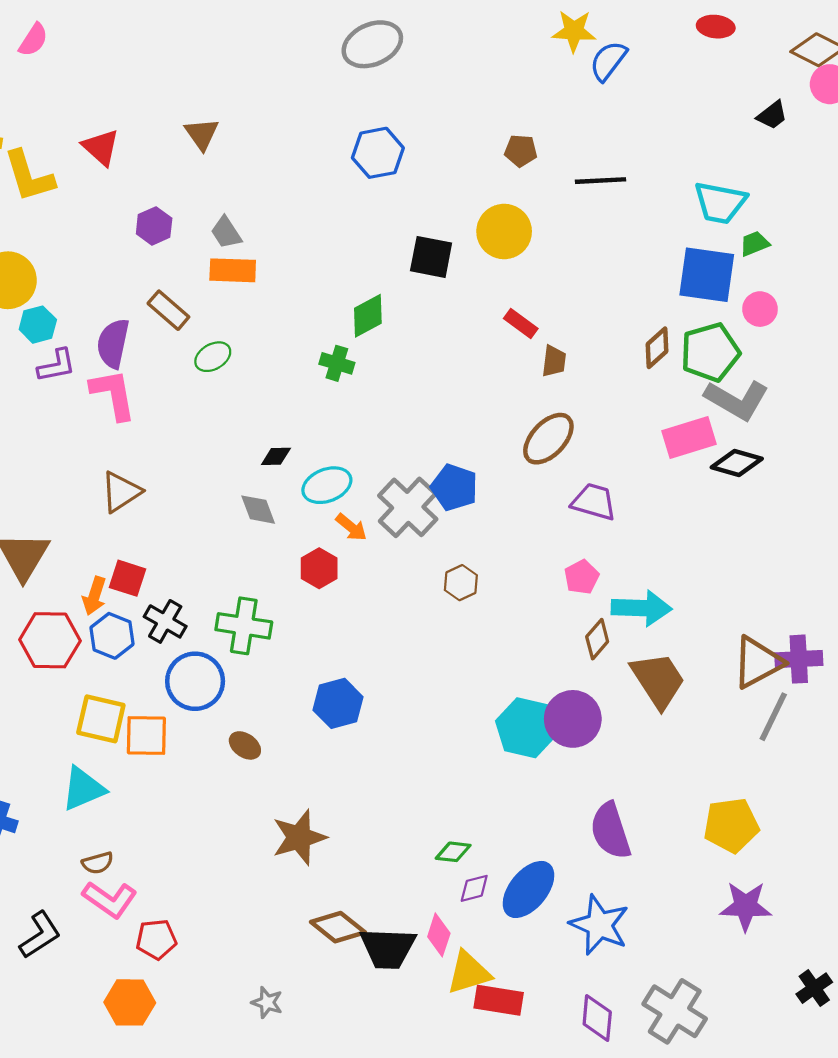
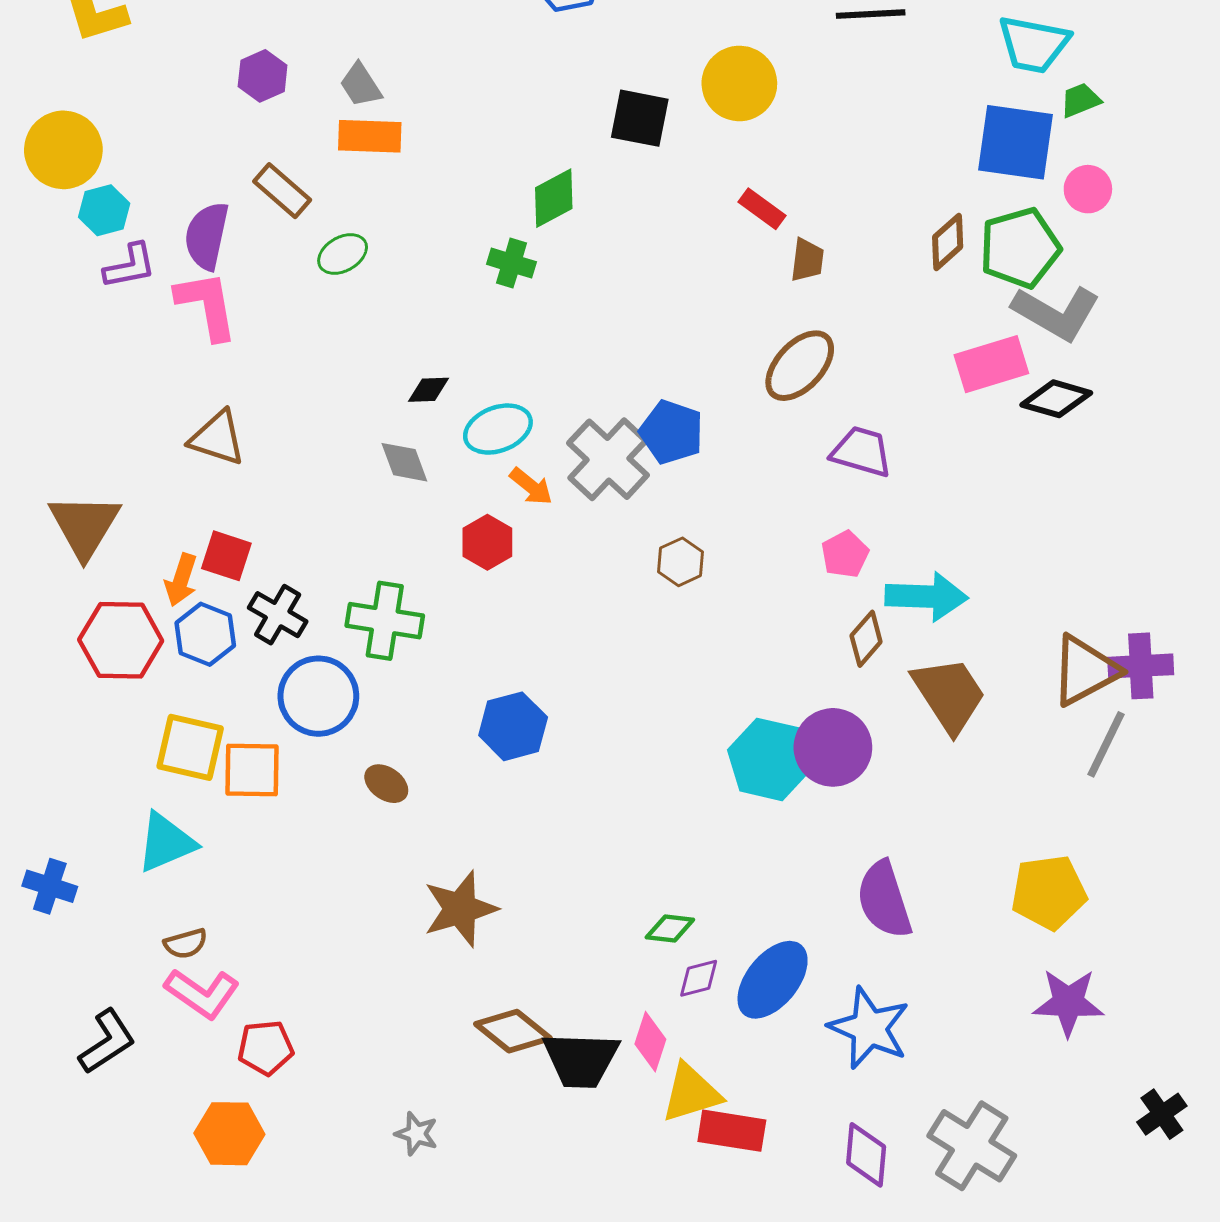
brown triangle: (121, 492) -> (217, 438), turned 51

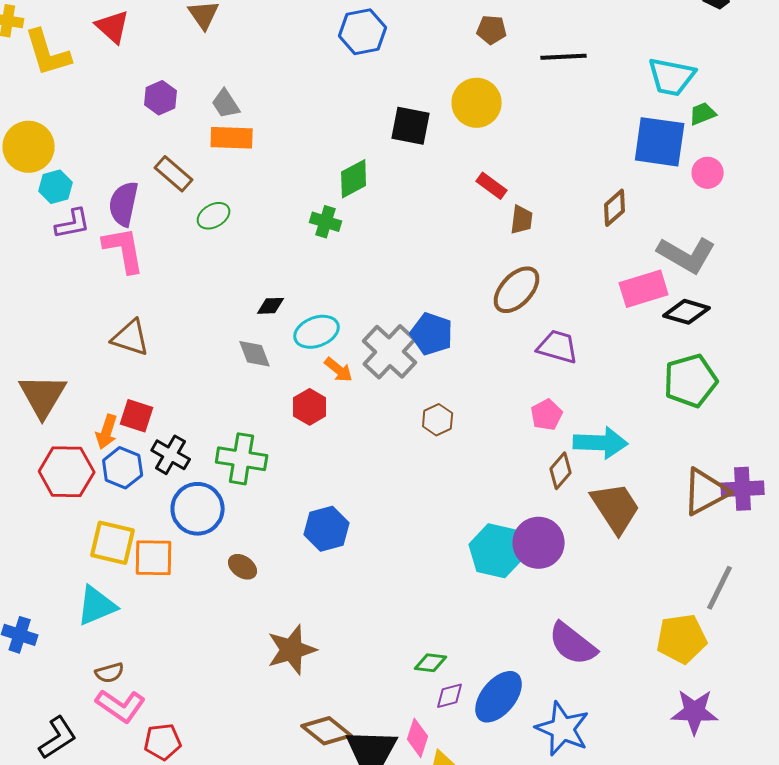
green pentagon: (1020, 248) -> (691, 381), moved
gray line: (1106, 744) -> (720, 588), moved
purple semicircle: (884, 900) -> (573, 644), turned -34

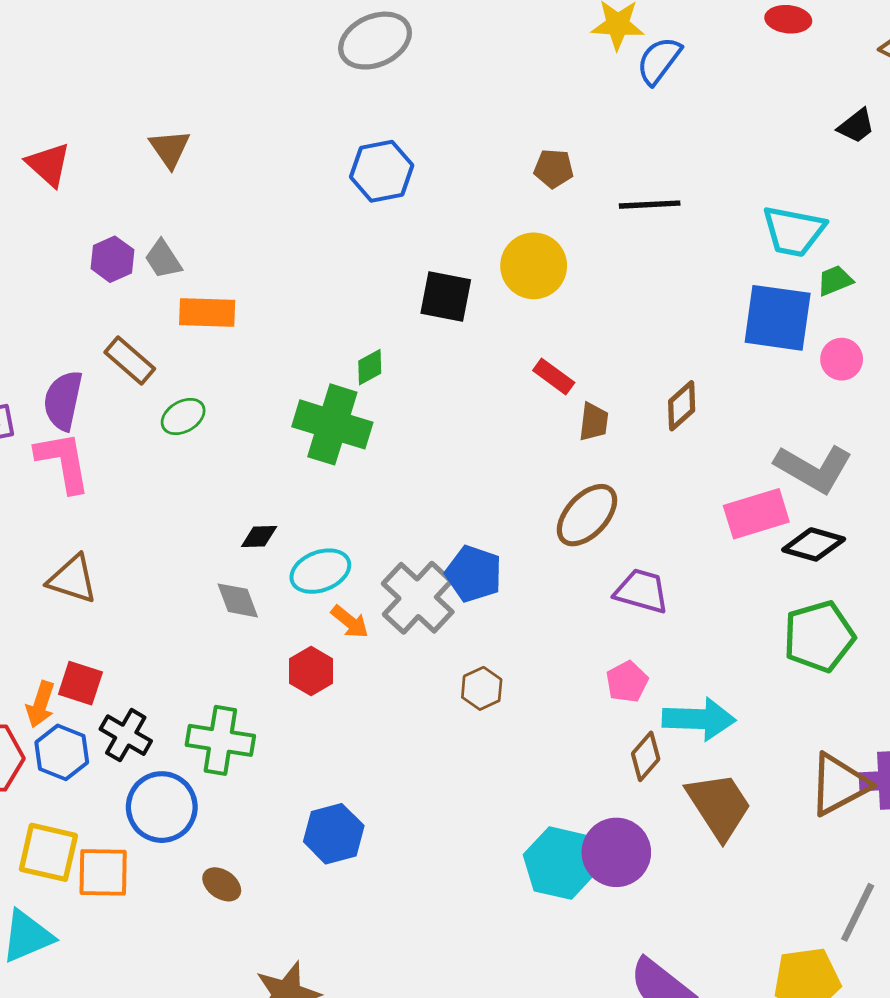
gray trapezoid: (226, 104) -> (163, 259), moved
green diamond: (354, 179) -> (370, 367), size x0.7
brown diamond: (615, 208) -> (682, 406), moved
green cross: (326, 222) -> (332, 424), size x1.8

